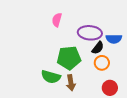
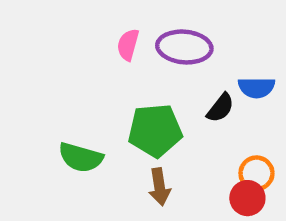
purple ellipse: (90, 33) -> (184, 47), moved
orange circle: (102, 63) -> (256, 173), moved
green semicircle: (51, 77) -> (81, 157), moved

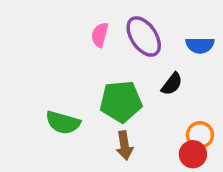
purple ellipse: (184, 47) -> (144, 37), turned 51
blue semicircle: (256, 88) -> (200, 45), moved

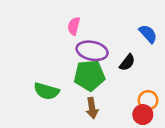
purple ellipse: (144, 37) -> (92, 51), moved, turned -44
blue semicircle: (200, 45) -> (148, 34), turned -132

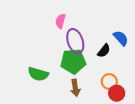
blue semicircle: (148, 34) -> (121, 38), moved
purple ellipse: (92, 51) -> (75, 41), turned 60
orange circle: (148, 100) -> (109, 82), moved

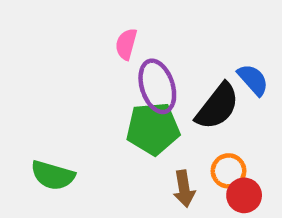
black semicircle: (104, 51) -> (217, 106), size x1.6
green semicircle: (38, 74) -> (53, 175), moved
brown arrow: (75, 88) -> (184, 189), moved

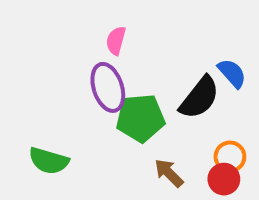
purple ellipse: (157, 86) -> (108, 87), moved
orange circle: (229, 171) -> (230, 157), moved
brown arrow: (184, 189) -> (169, 173), turned 144

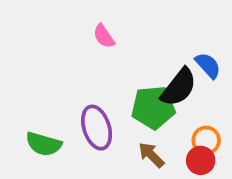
pink semicircle: (116, 41) -> (104, 36), turned -50
purple ellipse: (108, 87) -> (97, 128), moved
green pentagon: (140, 118) -> (153, 107), moved

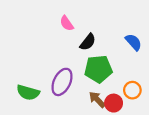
black semicircle: (179, 87) -> (88, 42), moved, size x0.7
purple ellipse: (97, 128) -> (62, 82), turned 44
red circle: (201, 160) -> (114, 103), moved

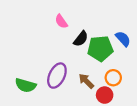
green pentagon: (98, 69) -> (100, 48), moved
orange circle: (132, 90) -> (113, 78), moved
brown arrow: (97, 100) -> (86, 81), moved

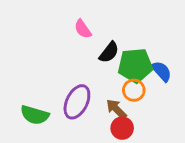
blue semicircle: (123, 39) -> (161, 71), moved
orange circle: (113, 78) -> (134, 90), moved
red circle: (105, 95) -> (122, 128), moved

